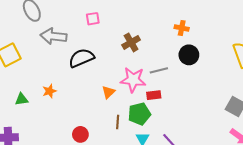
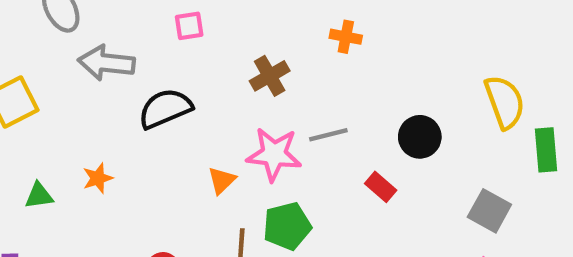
orange cross: (182, 28) -> (346, 37), moved
black circle: (189, 55) -> (420, 137), moved
red rectangle: (154, 95) -> (381, 187), moved, turned 48

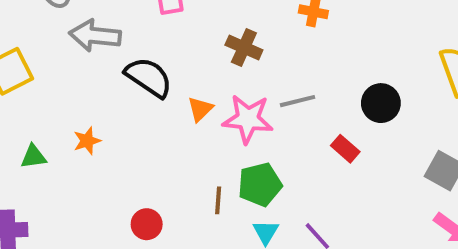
brown cross: (270, 76) -> (244, 47), turned -36
black semicircle: (165, 109) -> (149, 77), turned 57
orange triangle: (222, 180) -> (200, 109), moved

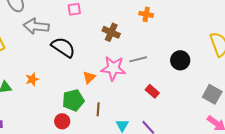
orange triangle: (200, 109) -> (89, 77), moved
red rectangle: (345, 149) -> (152, 91), moved
green pentagon: (260, 184) -> (73, 100), moved

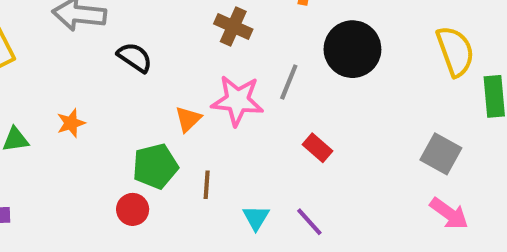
black semicircle: (63, 47) -> (135, 57), size x0.7
gray line: (138, 59) -> (289, 82), turned -54
black circle: (180, 60) -> (352, 49), moved, size x1.4

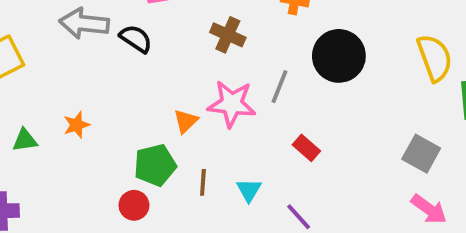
black semicircle: (135, 57) -> (136, 39), moved
cyan triangle: (256, 218) -> (249, 190), moved

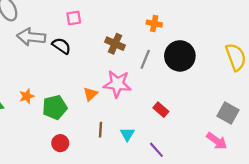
gray line: (280, 87) -> (145, 59), moved
green pentagon: (155, 165) -> (55, 107), moved
pink arrow: (429, 209) -> (217, 141), moved

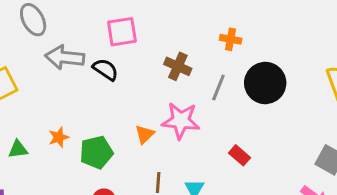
pink square: (74, 18) -> (122, 32), size x1.5

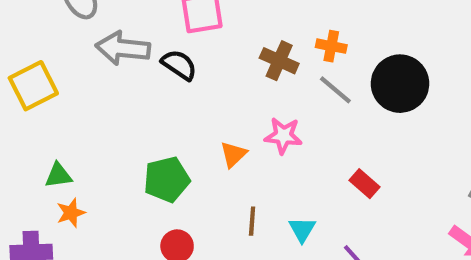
orange cross: (231, 39) -> (331, 46), moved
gray line: (218, 88) -> (335, 90), turned -72
pink star: (181, 121) -> (283, 136), size x0.7
orange star: (59, 137) -> (71, 213), moved

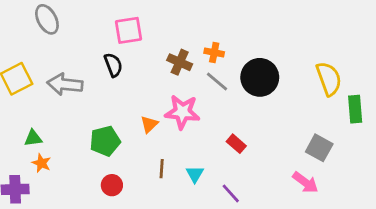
gray arrow: (123, 48) -> (65, 84), moved
black semicircle: (179, 65) -> (113, 65), turned 35
pink star: (283, 136) -> (182, 112), size x1.4
orange star: (71, 213) -> (41, 163), turned -30

